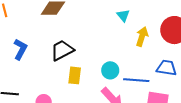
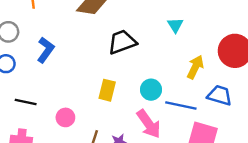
yellow arrow: (142, 37) -> (195, 67), moved
black trapezoid: (62, 50) -> (122, 42), moved

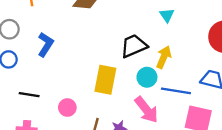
black trapezoid: (122, 42) -> (134, 46), moved
yellow arrow: (195, 67) -> (164, 57), moved
yellow rectangle: (107, 90) -> (105, 80), size x1.4

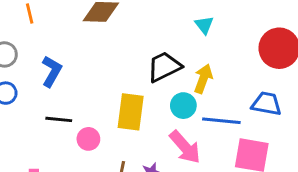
black line: (29, 95) -> (59, 119), moved
pink circle: (67, 108) -> (88, 139), moved

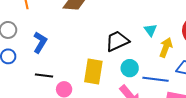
cyan triangle: (204, 25) -> (150, 30), moved
yellow arrow: (203, 79) -> (166, 47), moved

